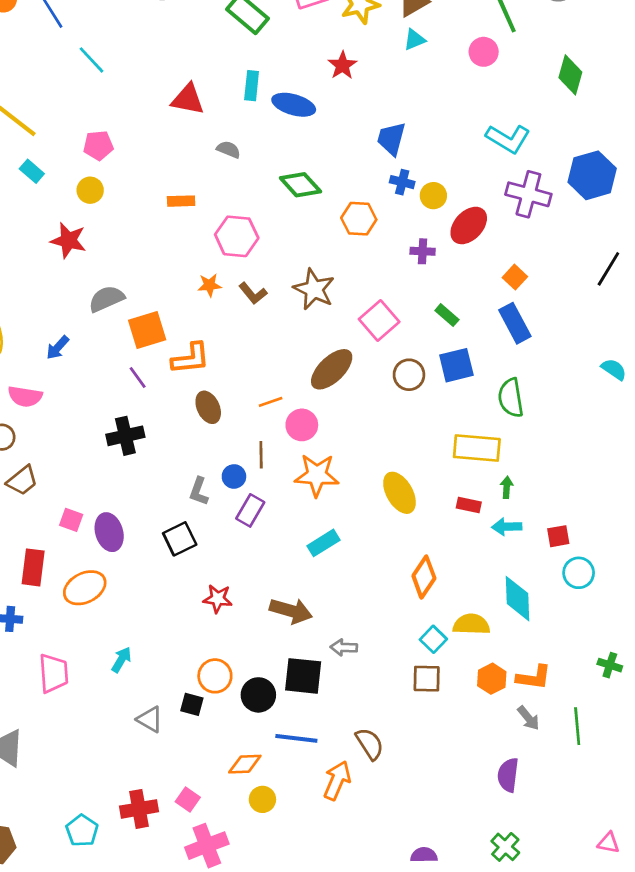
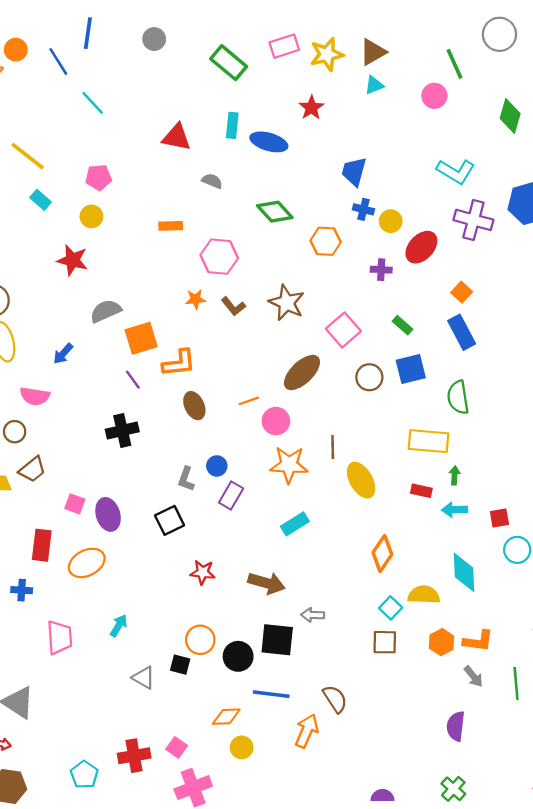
brown line: (261, 455) -> (333, 447), moved

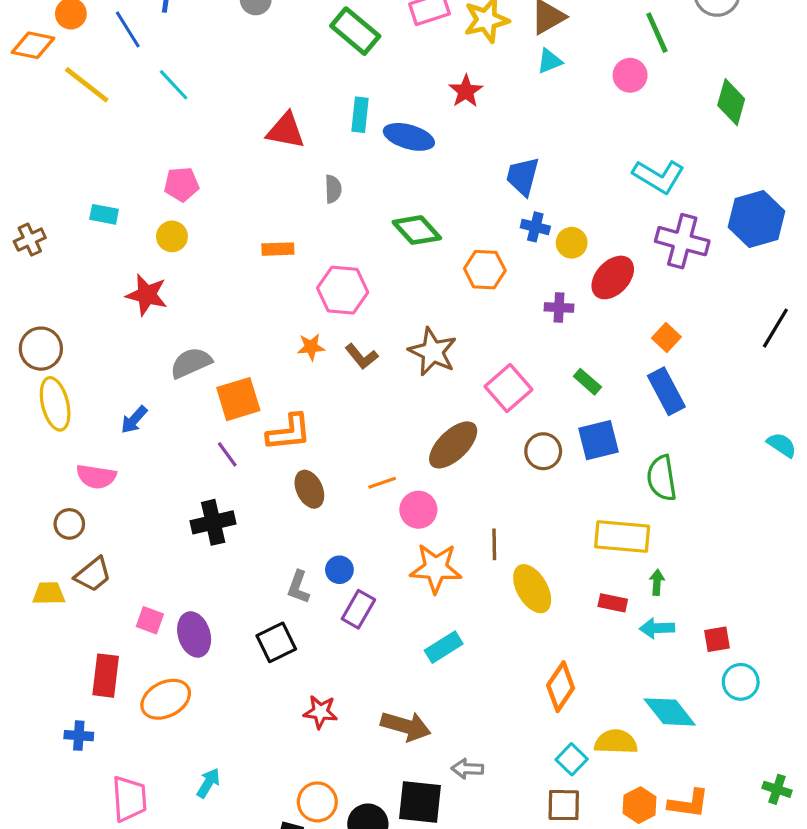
yellow line: (28, 156) -> (87, 85), moved
gray semicircle: (212, 181) -> (333, 189), turned 66
cyan rectangle: (41, 200) -> (104, 214), turned -30
cyan diamond: (464, 572) -> (670, 712), turned -36

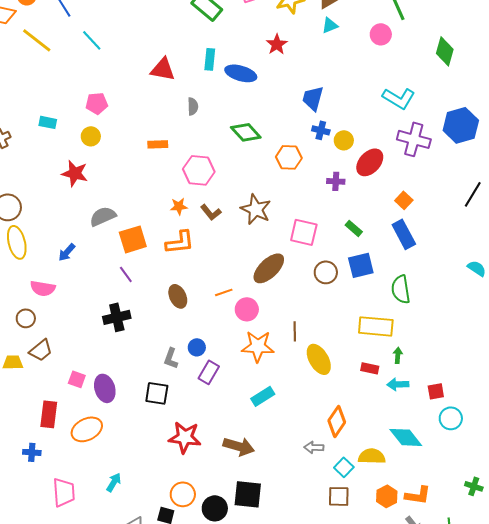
pink square: (508, 388) -> (304, 232), turned -36
orange L-shape: (289, 432) -> (180, 242), moved
black square: (276, 642) -> (157, 393), turned 35
red star: (320, 712) -> (185, 437), size x1.5
gray arrow: (467, 769) -> (314, 447), moved

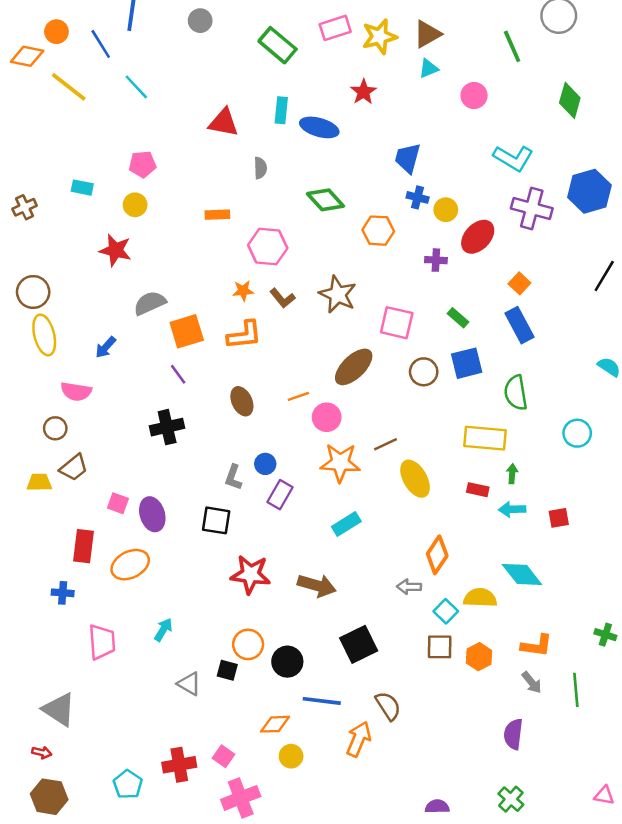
pink circle: (381, 34) -> (474, 96), moved
brown line: (295, 331) -> (386, 444), turned 66
cyan circle: (451, 418) -> (577, 433), moved
black square: (248, 494) -> (359, 644), moved, turned -32
orange hexagon: (387, 496) -> (479, 657), moved

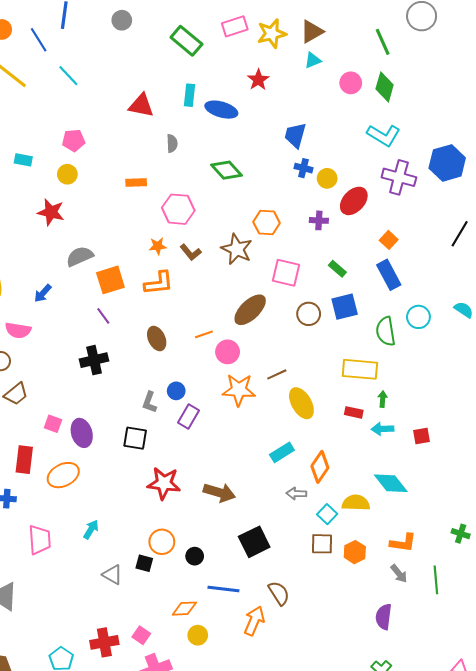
green diamond: (570, 100) -> (385, 87), moved
orange hexagon: (378, 231) -> (267, 222), moved
cyan circle: (577, 433) -> (418, 317), moved
cyan rectangle: (346, 524) -> (282, 452), moved
black circle: (287, 662) -> (195, 556), size x0.7

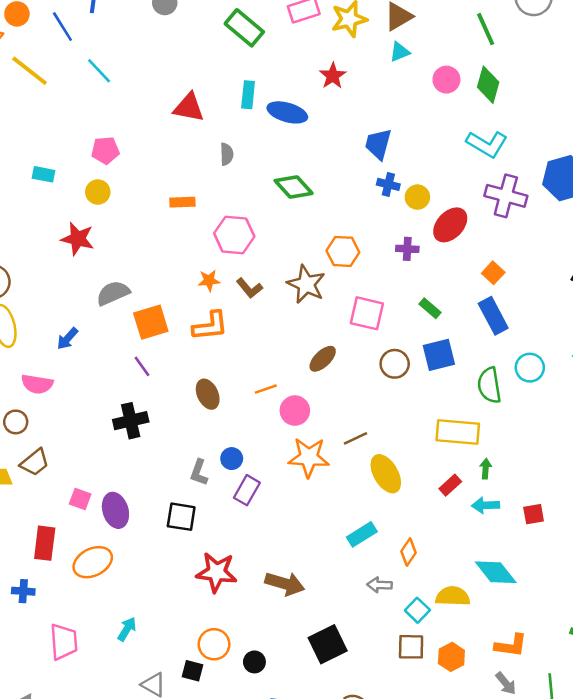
brown ellipse: (250, 310) -> (323, 359), size x0.7
red rectangle: (354, 412) -> (450, 485), turned -54
orange diamond: (320, 467) -> (409, 552), size x0.7

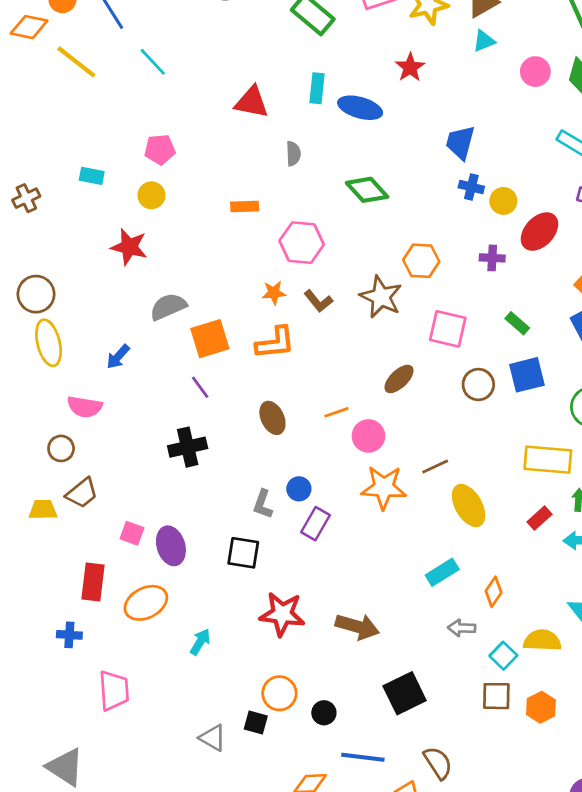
cyan arrow: (127, 629) -> (200, 642), moved

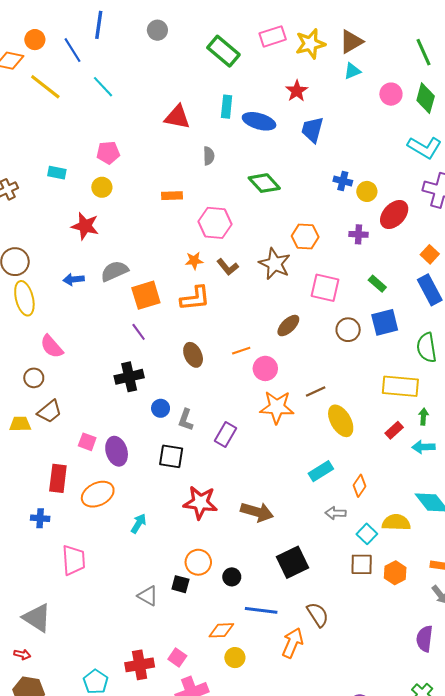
blue trapezoid: (460, 142) -> (312, 130), moved
blue arrow: (118, 357) -> (74, 279), moved, turned 42
pink semicircle: (85, 407) -> (52, 346), turned 40
blue circle: (299, 489) -> (161, 408), moved

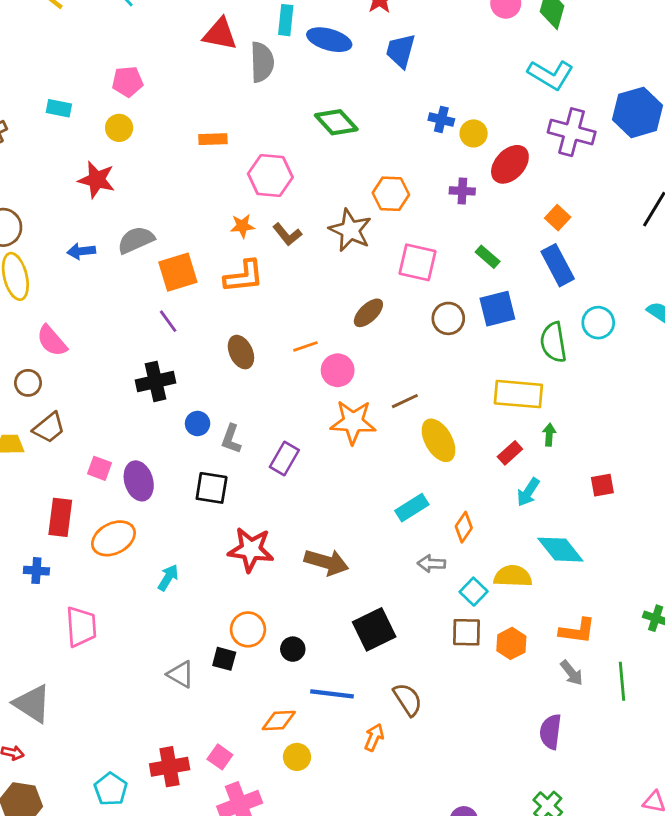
gray semicircle: (209, 156) -> (262, 62), moved, size x1.6
cyan arrow: (423, 447) -> (528, 492), moved, turned -55
orange arrow: (293, 643) -> (374, 737), size x0.7

